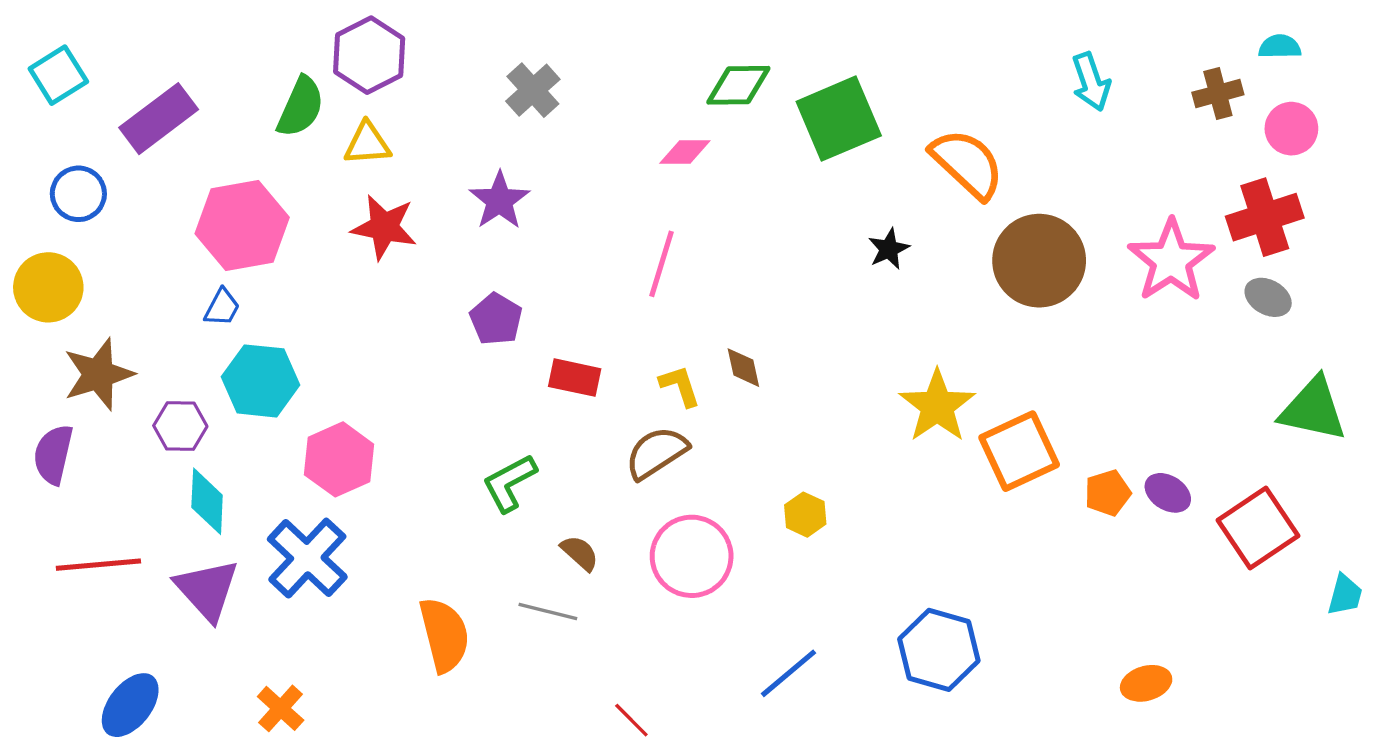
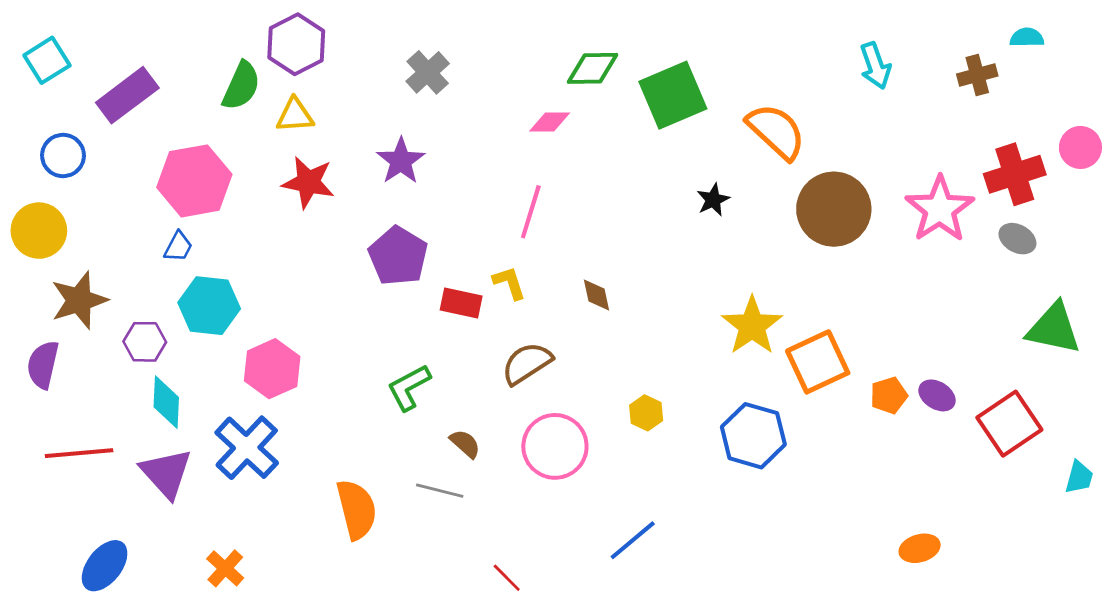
pink circle: (1291, 129) -> (1080, 147), moved
purple pentagon: (496, 319) -> (398, 256), size x1.4
yellow L-shape: (680, 386) -> (509, 283), moved
blue hexagon: (939, 650) -> (753, 436), moved

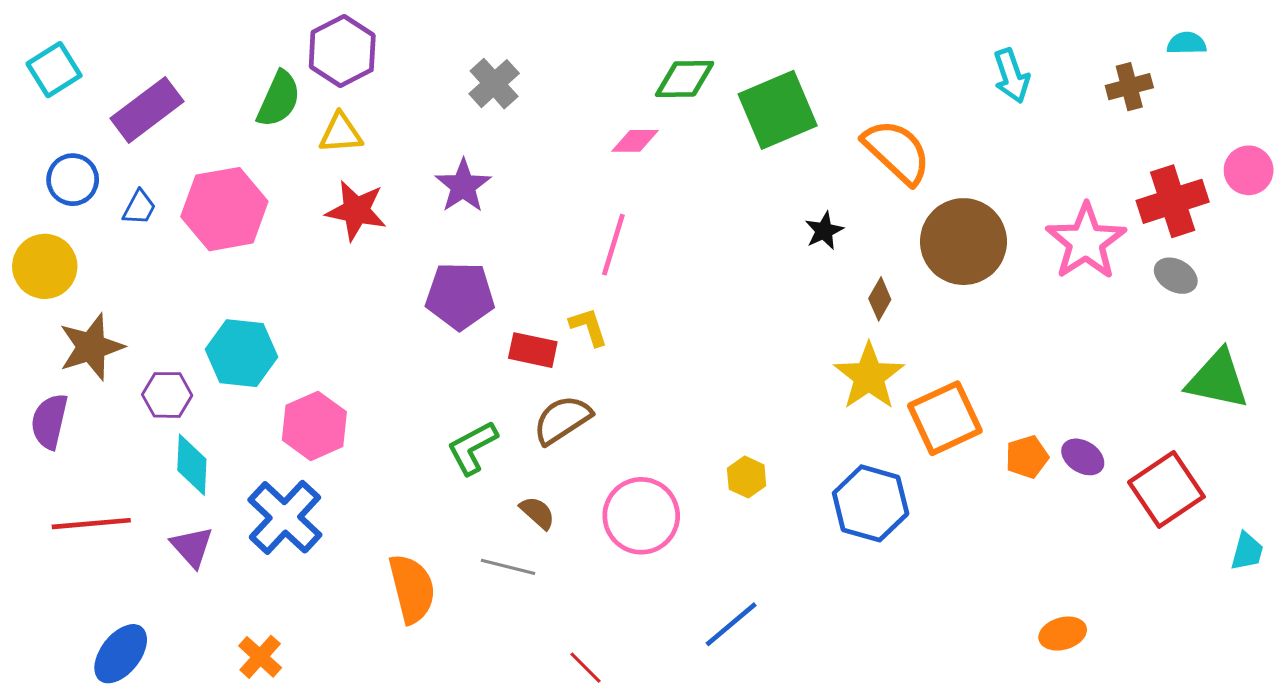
blue trapezoid: (178, 247) -> (139, 207), moved
purple pentagon: (398, 256) -> (460, 296), turned -30
brown diamond: (597, 295) -> (880, 299), moved, turned 42
brown semicircle: (527, 363) -> (562, 420), moved
purple triangle: (166, 473) -> (192, 547), size x0.7

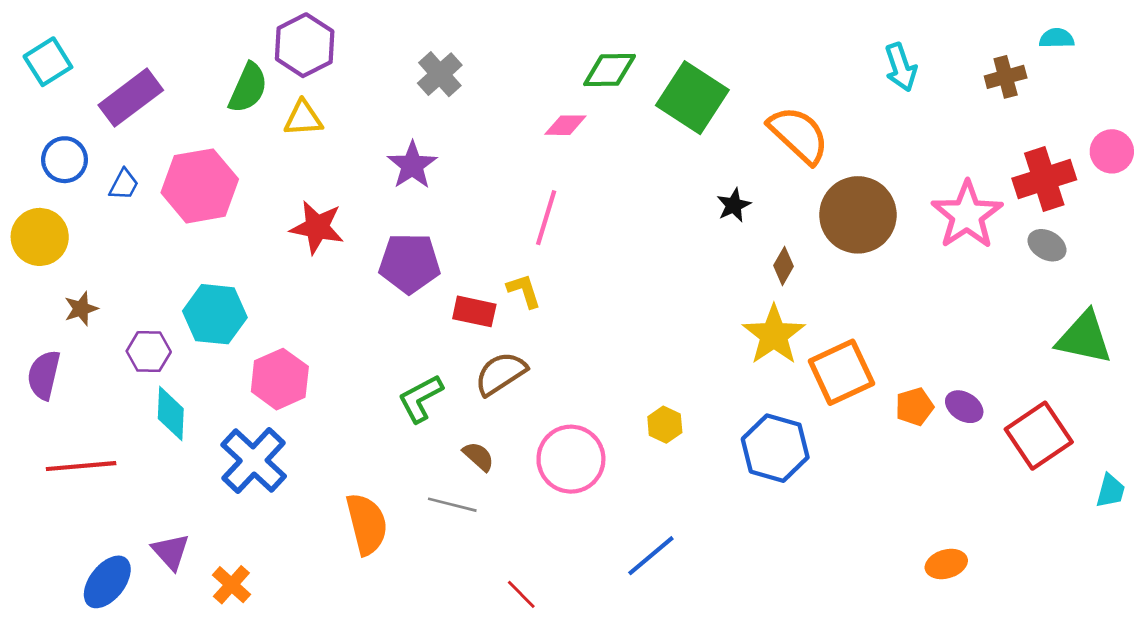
green square: (778, 110) -> (692, 98), turned -34
red star: (356, 211) -> (317, 227), moved
brown star: (91, 347) -> (81, 309), size x0.6
purple triangle: (192, 547) -> (171, 552), moved

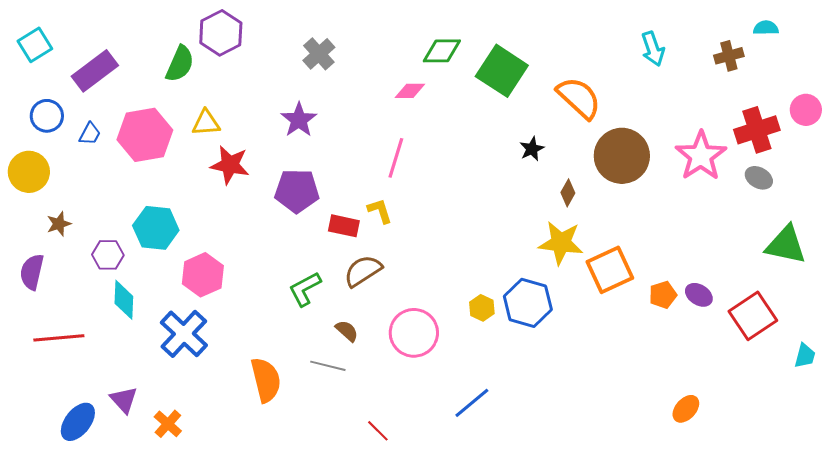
yellow triangle: (303, 118) -> (206, 123), moved
yellow star: (774, 335) -> (561, 243), turned -30
blue hexagon: (775, 448) -> (528, 303), moved
orange ellipse: (946, 564) -> (686, 409), turned -32

